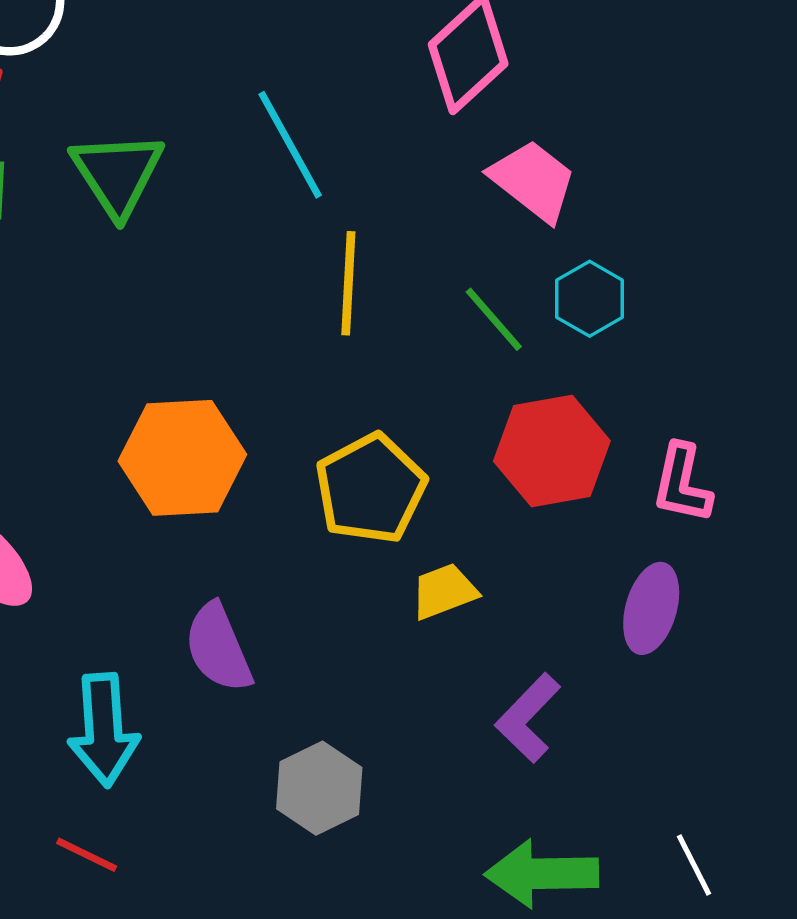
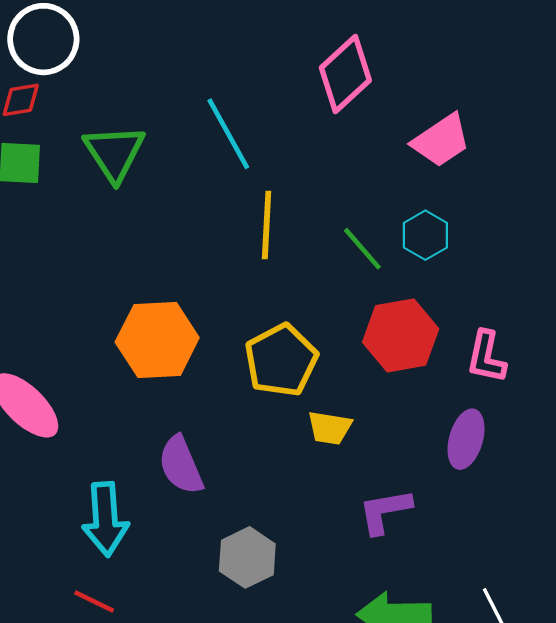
pink trapezoid: (533, 181) -> (441, 140), moved, turned 108
yellow trapezoid: (444, 591) -> (330, 428), turned -150
purple L-shape: (528, 718) -> (385, 511), turned 36

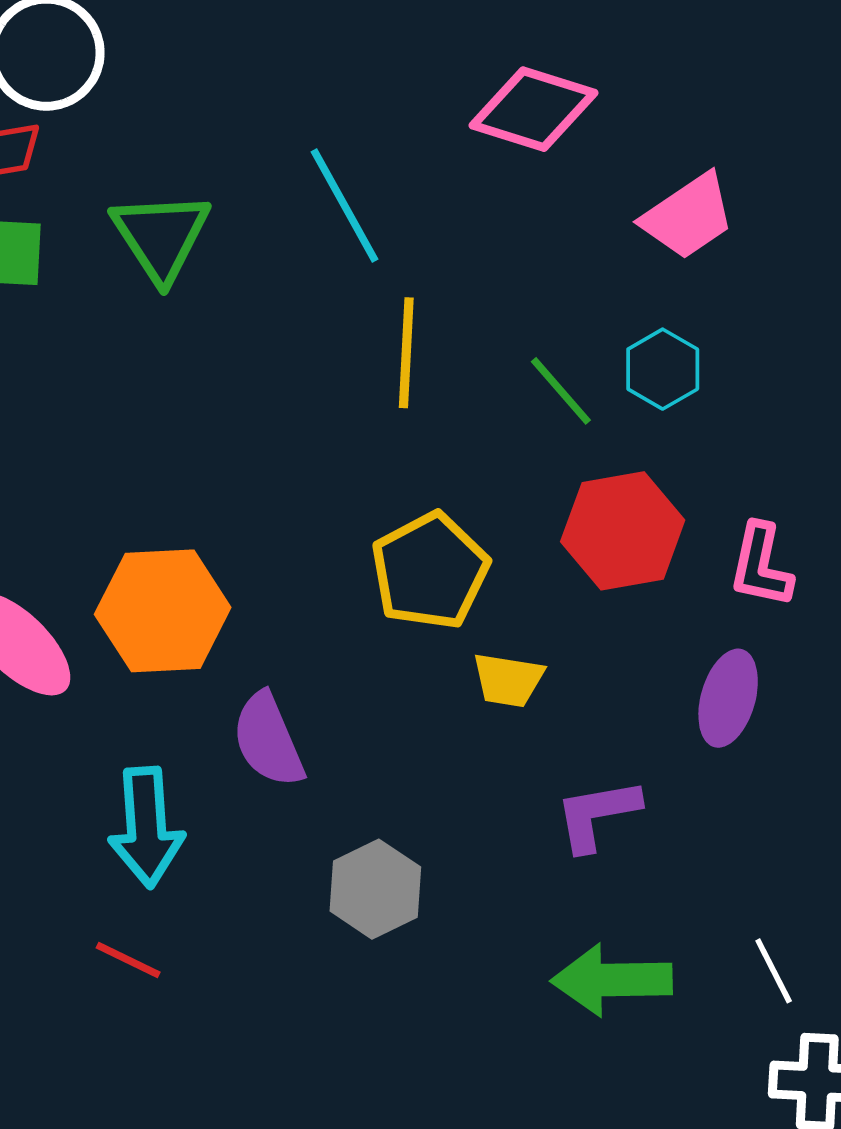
pink diamond: (345, 74) -> (534, 109), turned 60
orange hexagon: (157, 340) -> (163, 611), moved

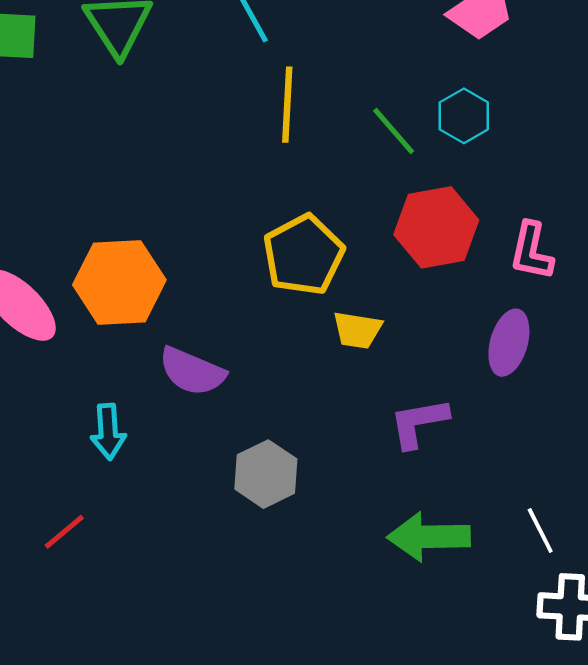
purple semicircle: (268, 740) -> (192, 371), turned -44
cyan arrow: (146, 827) -> (108, 432), size x0.7
red line: (128, 960) -> (64, 532), moved, turned -66

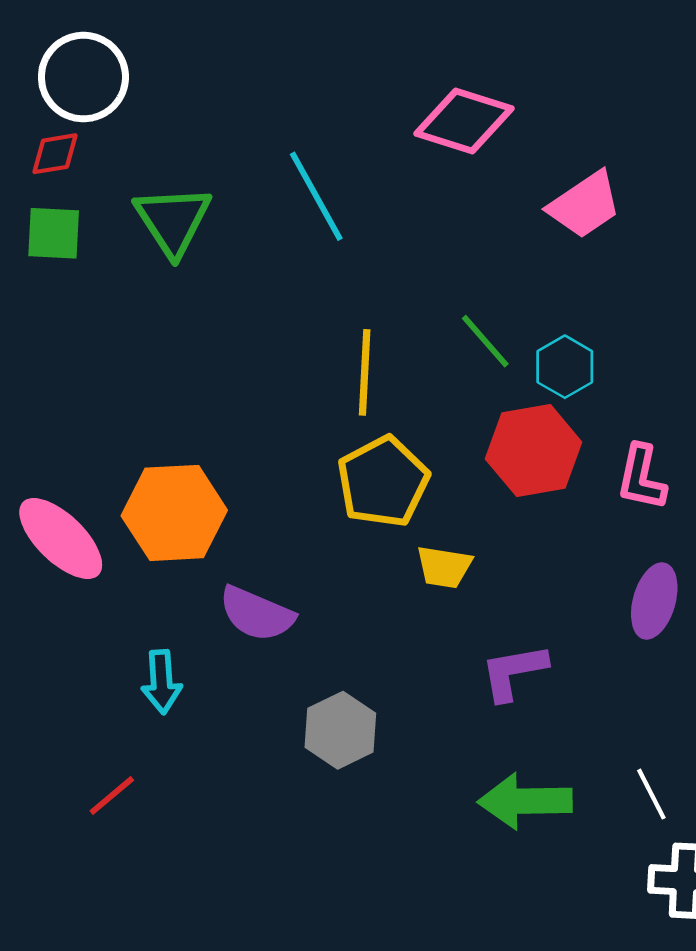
yellow line: (287, 105) -> (365, 372), moved
cyan hexagon: (464, 116) -> (565, 367), moved
purple ellipse: (509, 343) -> (654, 601), moved

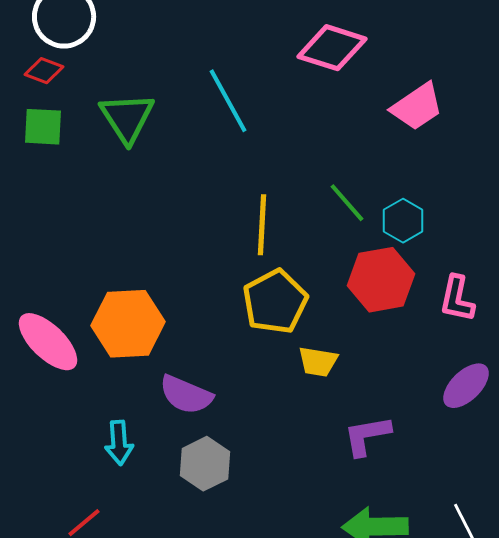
red diamond: (55, 154) -> (44, 71), turned 30
purple ellipse: (654, 601) -> (466, 386), turned 30
gray hexagon: (340, 730) -> (205, 464), moved

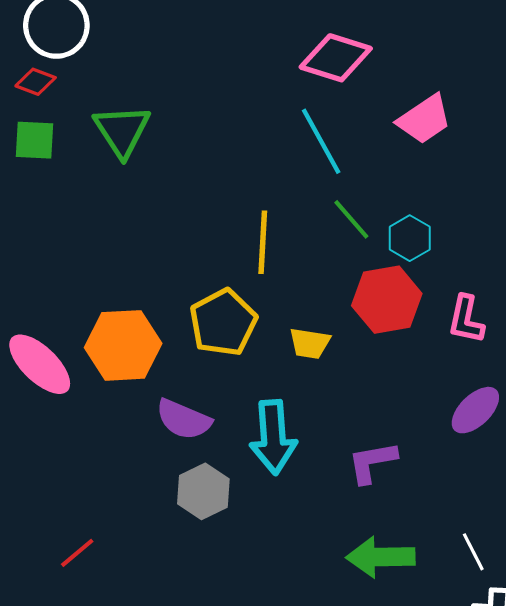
cyan line: (228, 101) -> (321, 141), moved
yellow pentagon: (275, 302) -> (223, 323), moved
yellow trapezoid: (318, 362) -> (310, 343), moved
cyan arrow: (119, 443) -> (273, 437), moved, size x1.6

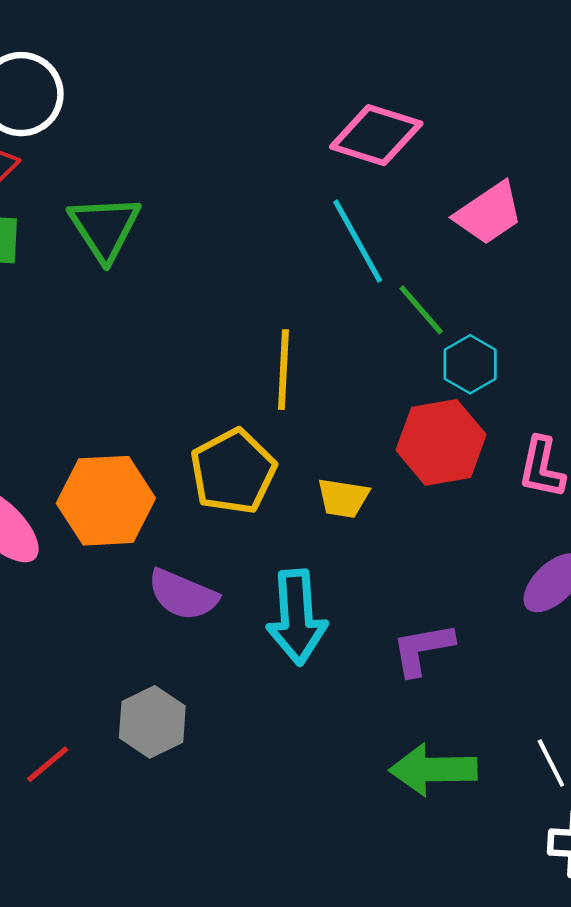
green line: (351, 219) -> (421, 310), moved
gray hexagon: (203, 491) -> (152, 722), moved

